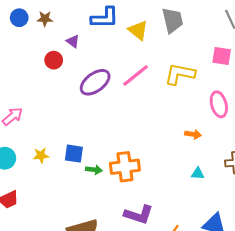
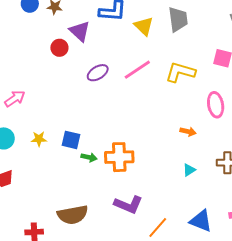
purple triangle: (73, 41) -> (80, 31), size x1.6
purple ellipse: (95, 82) -> (98, 73), size x0.7
cyan triangle: (198, 174) -> (189, 170), turned -40

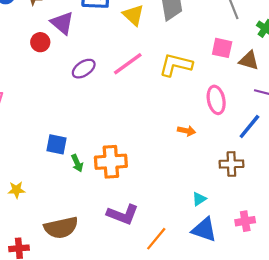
yellow star: (39, 139) -> (16, 190), moved
green arrow: (89, 157) -> (77, 163), turned 56
cyan triangle: (189, 170) -> (199, 199), moved

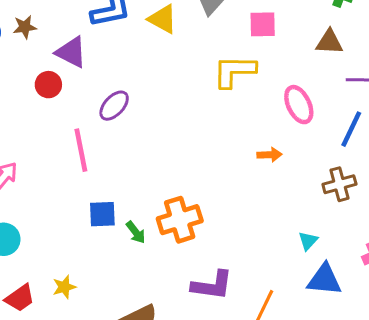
pink square: (222, 48) -> (263, 24), moved
pink line: (128, 64) -> (81, 150), moved, turned -52

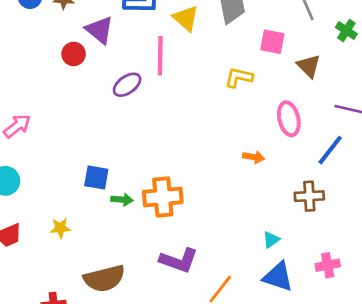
brown triangle: (329, 42) -> (309, 66), moved, turned 30
yellow L-shape: (234, 71) -> (239, 77), size x0.7
pink line: (81, 150) -> (160, 56), moved
green arrow: (136, 232) -> (122, 200), turned -60
yellow star: (64, 287) -> (60, 228), moved

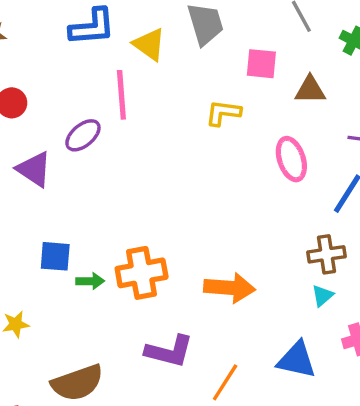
purple triangle: (100, 30) -> (34, 169), moved
brown triangle: (309, 66) -> (310, 90), turned -40
orange arrow: (254, 157) -> (229, 288), moved, size x1.8
cyan triangle: (271, 240) -> (322, 296), moved

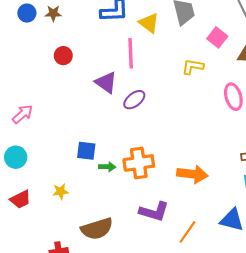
pink square: (261, 64) -> (217, 37), turned 30
purple ellipse: (83, 135) -> (134, 100), moved
purple triangle: (34, 169) -> (106, 82), moved

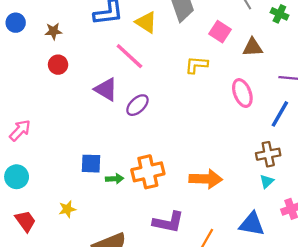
brown star: (53, 13) -> (53, 31), moved
pink line: (131, 53) -> (129, 56), turned -40
red trapezoid: (20, 199) -> (25, 221), turned -95

